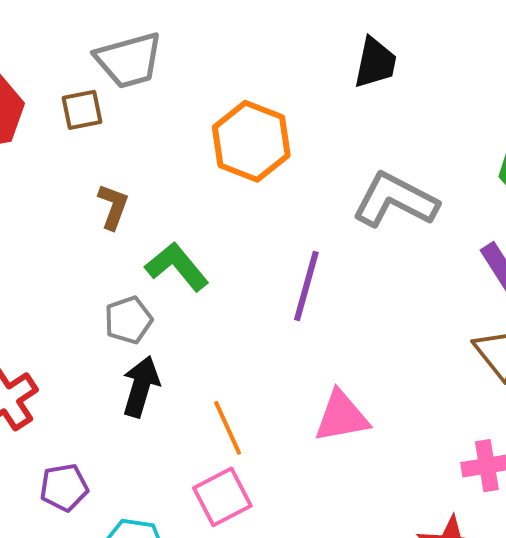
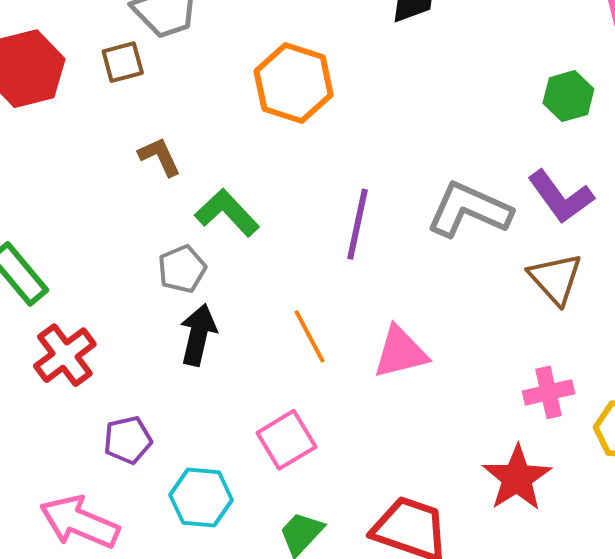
gray L-shape: (395, 200) -> (469, 210), moved
brown L-shape: (113, 207) -> (160, 157), turned -42
orange line: (228, 428) -> (310, 336), moved

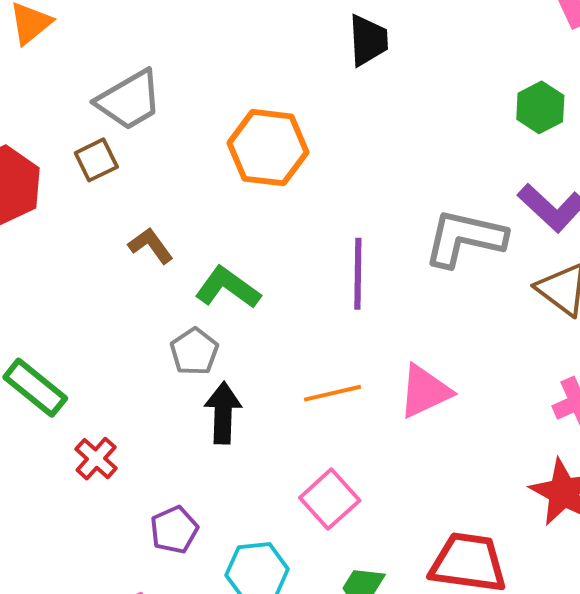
orange line: (310, 336) -> (332, 393), turned -64
red cross: (65, 355) -> (96, 459), size x0.7

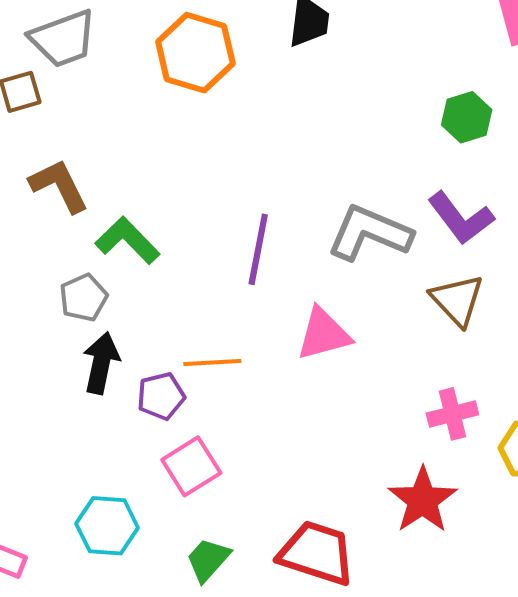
orange hexagon: (268, 148) -> (195, 53), moved
brown L-shape: (151, 246) -> (59, 186), size x1.4
pink triangle: (425, 391) -> (324, 334), moved
purple pentagon: (174, 530) -> (161, 396), moved

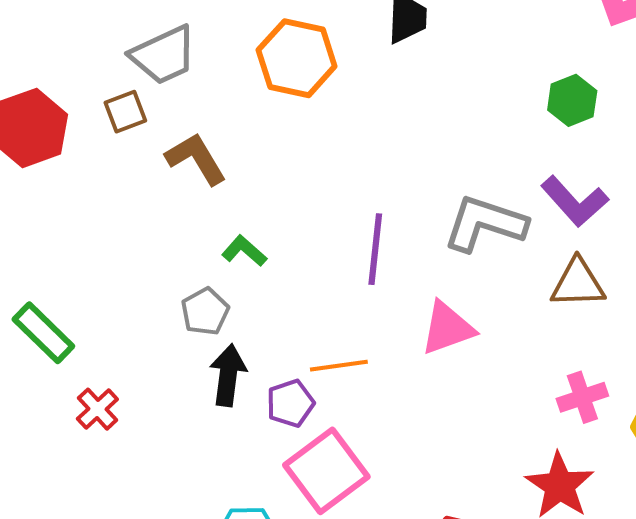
brown L-shape: (59, 186) -> (196, 159), moved
green L-shape: (128, 240) -> (244, 251), size x0.7
brown triangle: (457, 300) -> (578, 283), turned -44
pink square: (191, 466) -> (326, 471), size x1.4

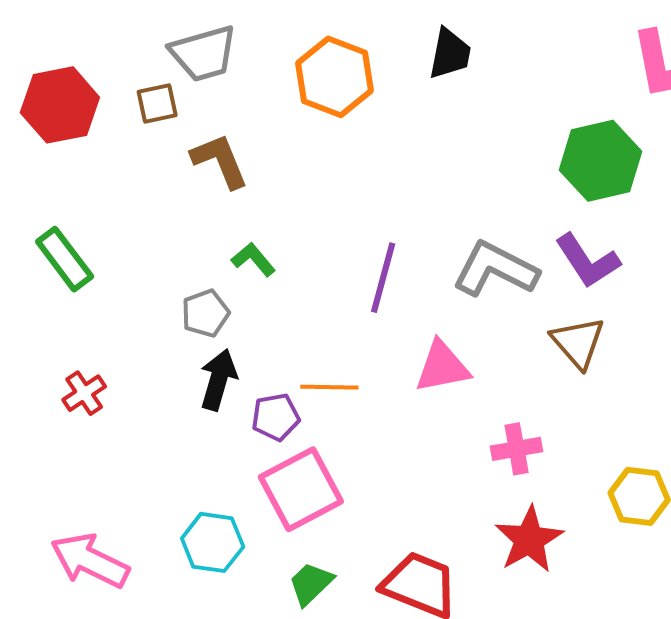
green hexagon: (572, 100) -> (600, 161), size x1.6
brown triangle: (578, 283) -> (578, 342), turned 42
green rectangle: (43, 333) -> (65, 259), moved
pink cross: (582, 397) -> (517, 449), moved

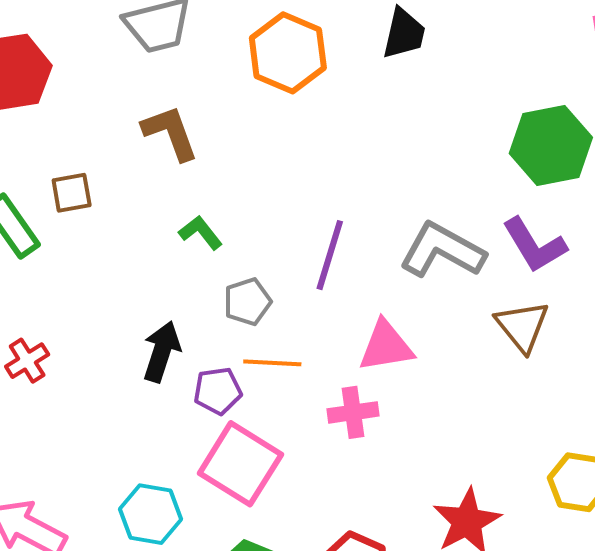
brown square: (157, 103) -> (72, 193), moved
gray pentagon: (205, 313) -> (247, 302), moved
pink cross: (517, 449) -> (353, 412), moved
pink square: (301, 489) -> (240, 464), turned -32

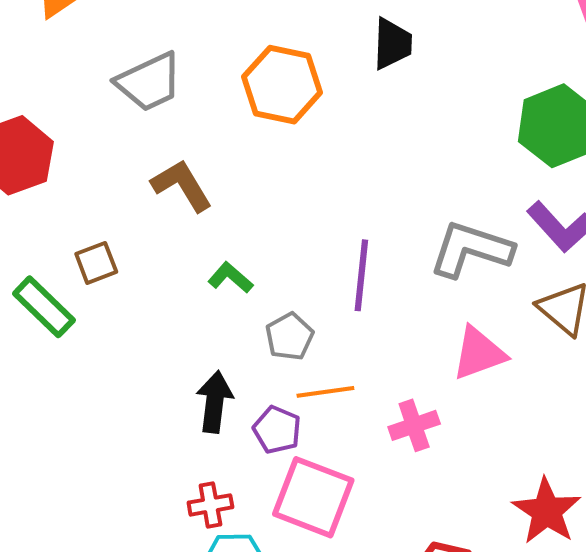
pink triangle: (386, 346) -> (479, 353), moved
red cross: (27, 361) -> (210, 505), moved, turned 33
purple pentagon: (218, 391) -> (277, 430), turned -30

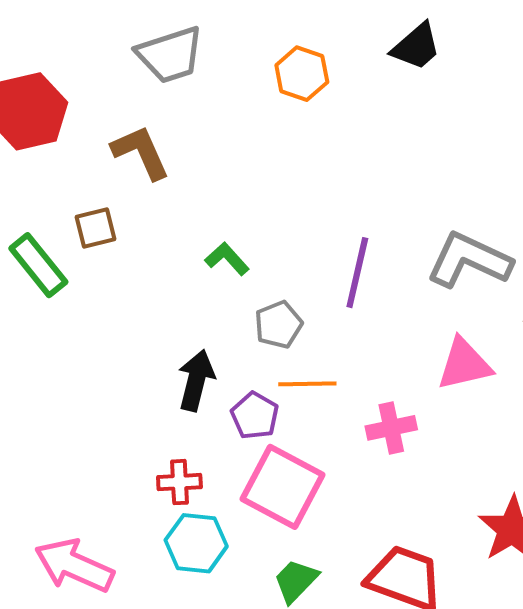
black trapezoid: (392, 44) -> (416, 46), turned 40
orange hexagon: (282, 85) -> (302, 74), size x0.7
brown L-shape: (182, 185) -> (141, 152), moved

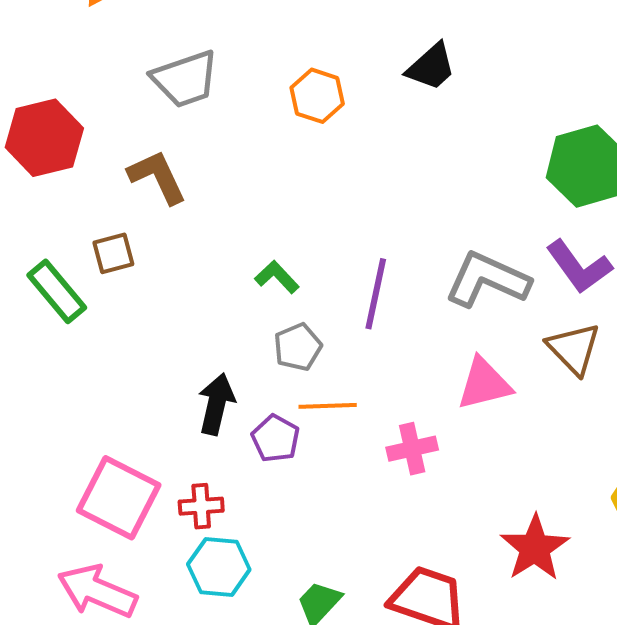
green L-shape: (227, 259) -> (277, 277), moved
pink square: (282, 487) -> (119, 498), moved

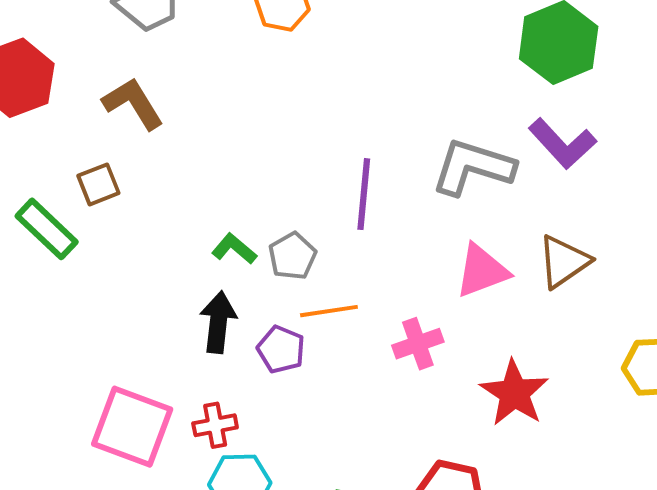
green L-shape: (277, 277) -> (234, 249), moved
brown triangle: (574, 349) -> (564, 262), moved, turned 46
red star: (535, 548) -> (514, 393), moved

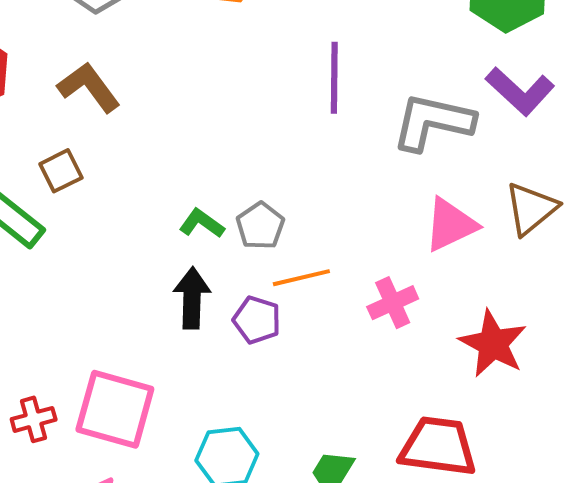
purple line: (364, 194) -> (334, 78), moved
red cross: (215, 425) -> (34, 419), moved

